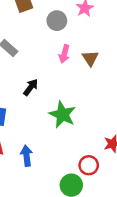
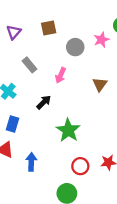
pink arrow: (64, 54) -> (61, 75), moved
red circle: (89, 165) -> (80, 166), moved

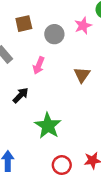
brown square: (49, 28) -> (24, 24), moved

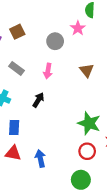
brown square: (24, 24) -> (17, 32), moved
green star: (48, 126) -> (89, 123), moved

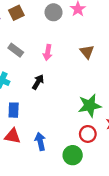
gray circle: (55, 41) -> (54, 12), moved
green star: (89, 123) -> (90, 106), turned -30
green circle: (81, 180) -> (73, 155), moved

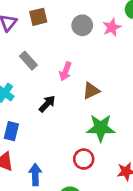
brown triangle: (87, 52) -> (91, 91), moved, turned 32
green star: (90, 106) -> (101, 128), moved
red circle: (88, 134) -> (84, 159), moved

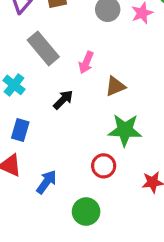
gray rectangle: (28, 61) -> (43, 48), size x1.5
blue arrow: (35, 175) -> (46, 182), turned 35

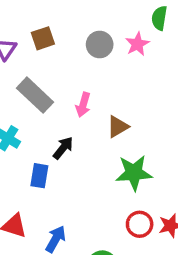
blue rectangle: (20, 130) -> (39, 176), moved
red circle: (104, 166) -> (140, 224), moved

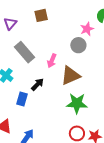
brown square: (43, 38) -> (41, 15), moved
gray circle: (100, 44) -> (78, 45), moved
brown triangle: (118, 127) -> (70, 76), size x1.5

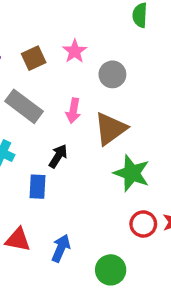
brown square: (41, 15) -> (34, 58), moved
pink star: (87, 29) -> (75, 51), moved
green star: (77, 103) -> (132, 173), turned 30

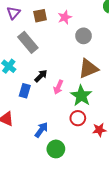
pink arrow: (73, 111) -> (58, 87), moved
brown triangle: (110, 129) -> (88, 69), moved
red circle: (143, 224) -> (78, 118), moved
blue arrow: (61, 248) -> (41, 130), moved

